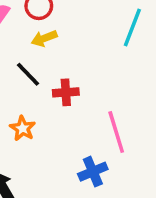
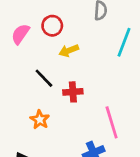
yellow arrow: (44, 38) -> (69, 51), moved

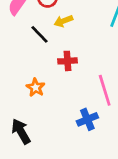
black line: (44, 78) -> (40, 34), moved

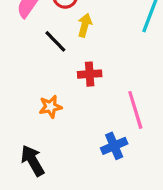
yellow arrow: (63, 21) -> (85, 25), turned 126
orange star: (36, 87) -> (50, 107), turned 30

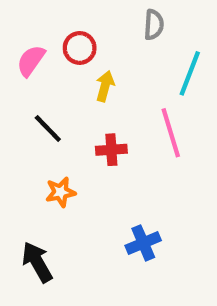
black line: (55, 41) -> (48, 129), moved
pink line: (135, 110) -> (171, 133), moved

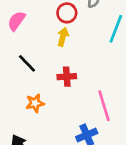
red circle: (80, 48) -> (67, 13), moved
pink line: (171, 133) -> (104, 106), moved

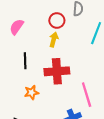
black line: (27, 63) -> (25, 61), turned 42
red cross: (67, 77) -> (57, 71), size x1.6

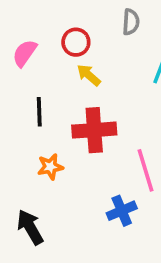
red circle: (57, 20) -> (76, 42), moved
yellow arrow: (54, 40) -> (89, 75), turned -64

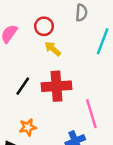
black line: (39, 112) -> (23, 86), moved, turned 36
orange star: (50, 167) -> (28, 127), moved

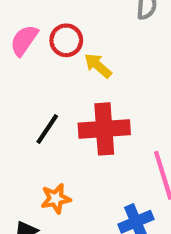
red circle: (44, 26) -> (66, 40), moved

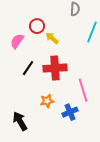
pink semicircle: (24, 40) -> (17, 41), moved
orange star: (56, 199) -> (47, 101), moved

